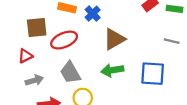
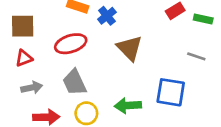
brown square: (37, 28) -> (23, 26), moved
brown triangle: (114, 39) -> (129, 48), turned -50
green arrow: (112, 70) -> (128, 105), moved

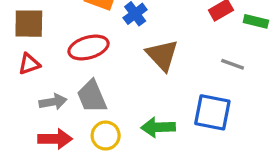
gray line: (196, 56) -> (233, 64), moved
gray arrow: (32, 88) -> (53, 102), moved

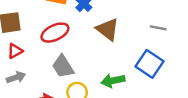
gray arrow: (53, 102) -> (16, 77), moved
blue square: (212, 112) -> (149, 64), turned 32

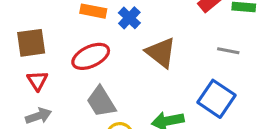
red triangle: (15, 51) -> (37, 81), turned -35

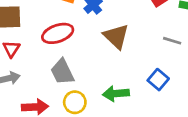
blue square: (216, 99) -> (158, 80), size x0.7

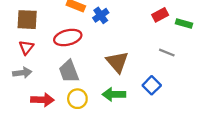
brown triangle: (116, 36) -> (117, 62), moved

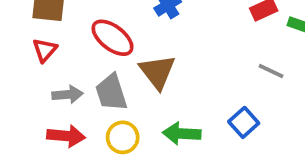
red ellipse: (68, 37) -> (113, 38), turned 48
brown triangle: (117, 62) -> (157, 72), moved
gray arrow: (22, 73) -> (68, 94), moved

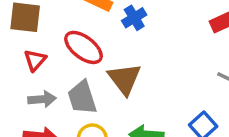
red triangle: (45, 50) -> (35, 60), moved

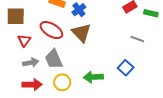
brown triangle: (124, 79) -> (81, 33), moved

